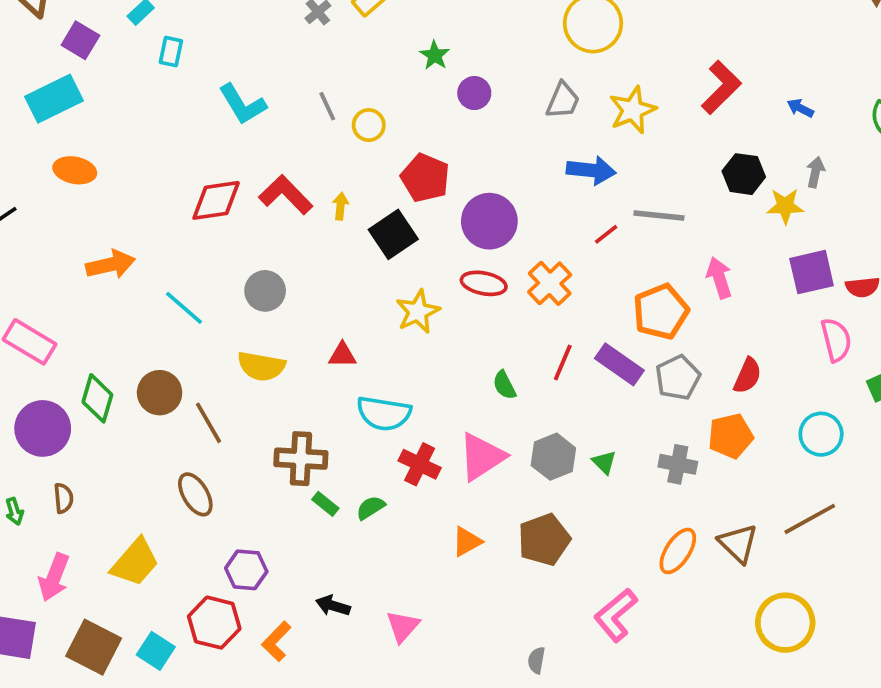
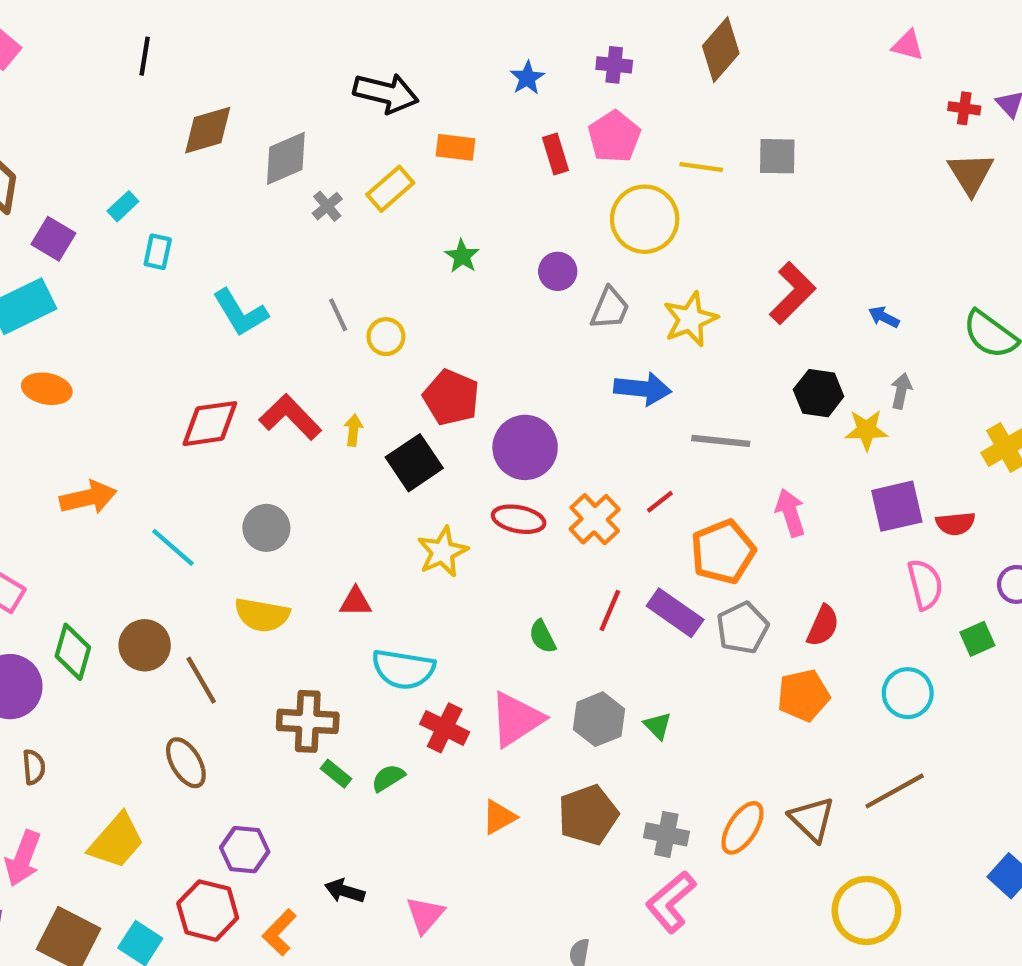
purple circle: (474, 93) -> (558, 271), moved
red line: (606, 234) -> (660, 502), moved
gray cross: (678, 464) -> (666, 834), moved

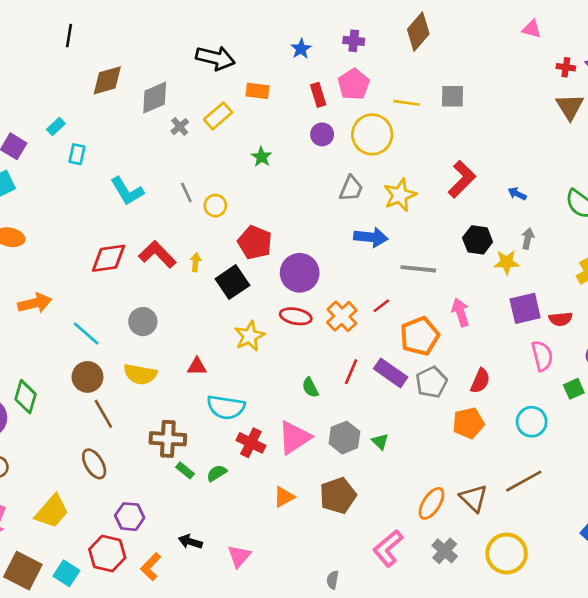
purple circle: (558, 271) -> (322, 134), moved
brown circle: (145, 645) -> (87, 377), moved
gray cross: (666, 834) -> (445, 551), moved, turned 30

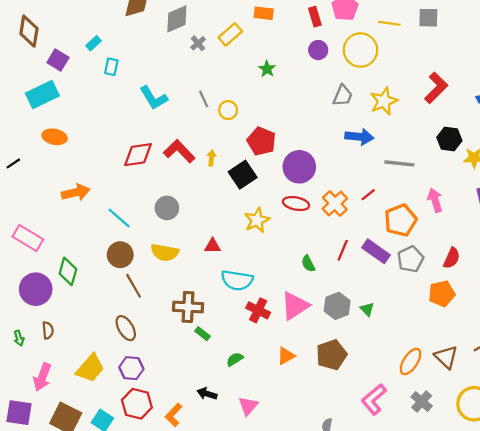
green semicircle: (217, 473) -> (235, 359), moved
purple hexagon: (130, 517) -> (131, 368), moved

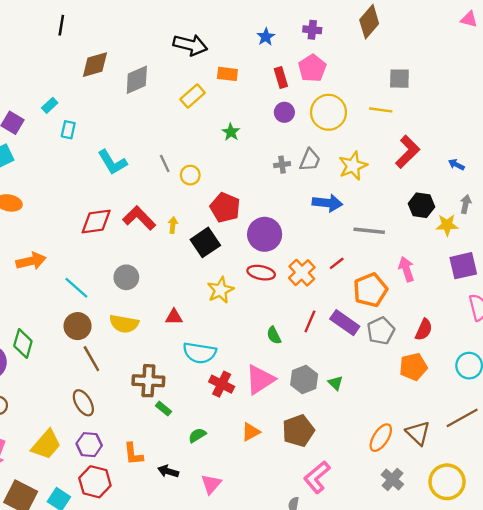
yellow line: (389, 23) -> (381, 110), moved
gray cross: (198, 43) -> (282, 165), moved, turned 32
pink L-shape: (374, 399) -> (317, 477), moved
orange L-shape: (174, 415) -> (133, 454), moved, turned -50

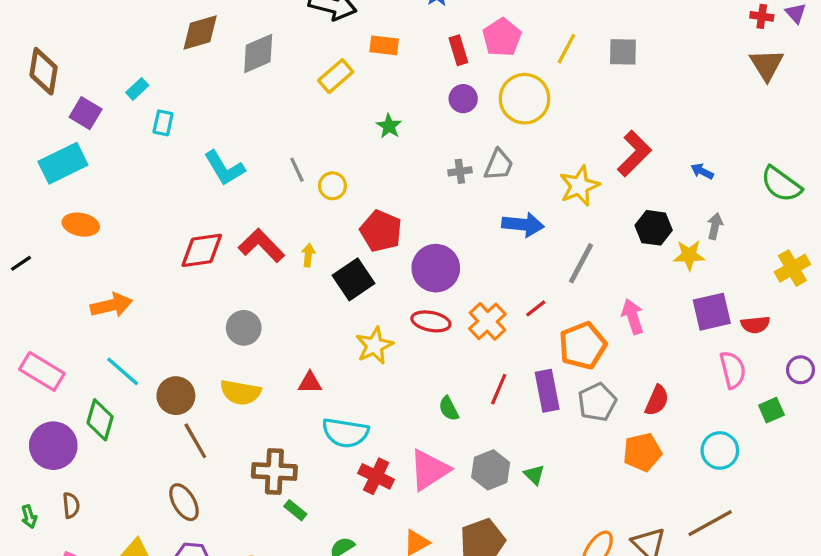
yellow line: (381, 110) -> (566, 49), moved, turned -70
yellow star: (353, 166) -> (579, 186), moved
gray line: (369, 231) -> (581, 263), turned -68
cyan line: (76, 288) -> (123, 371), moved
purple rectangle: (345, 323) -> (547, 391), turned 44

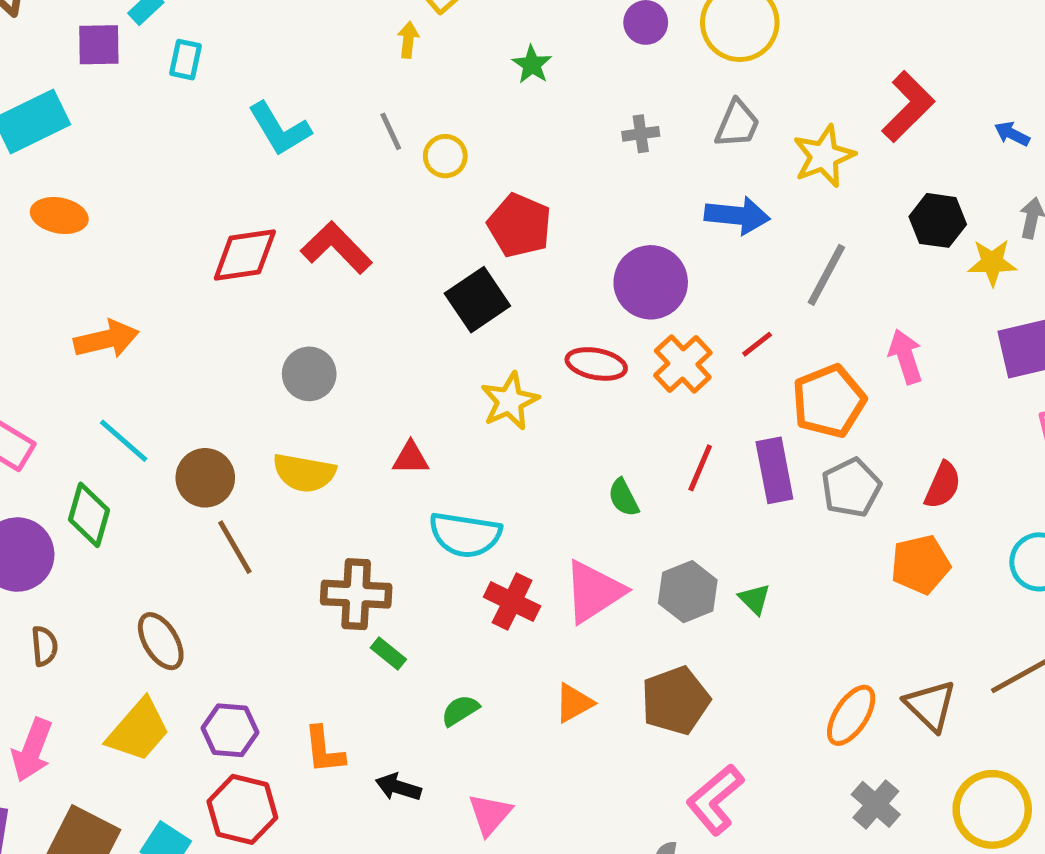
purple square: (86, 113) -> (99, 45), moved, turned -32
gray trapezoid: (499, 165) -> (737, 124), moved
yellow arrow: (308, 255) -> (408, 40), moved
purple circle: (436, 268) -> (651, 282), moved
brown ellipse: (184, 502) -> (161, 641), moved

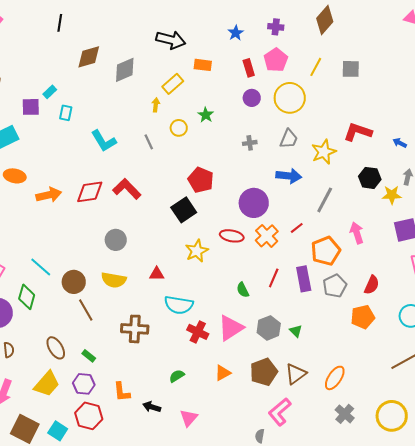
red L-shape: (908, 107) -> (358, 132), turned -116
yellow circle: (445, 156) -> (179, 128), moved
orange arrow: (106, 339) -> (49, 195), moved
green rectangle: (388, 654) -> (89, 356), moved
brown triangle: (930, 705) -> (296, 374), moved, turned 40

